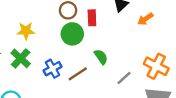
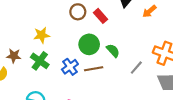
red rectangle: (92, 18) -> (100, 16), turned -32
green circle: (72, 34) -> (89, 44), moved
brown line: (78, 74) -> (94, 69), turned 30

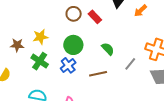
green circle: (89, 44) -> (73, 45), moved
brown star: (14, 56) -> (17, 45), moved
brown line: (94, 69) -> (98, 74), moved

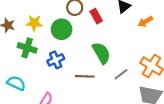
green circle: (73, 45) -> (62, 29), moved
green semicircle: (108, 49) -> (101, 53), size x1.5
green cross: (40, 61) -> (27, 48), turned -30

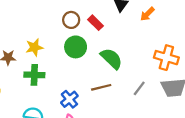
green circle: (62, 29) -> (76, 47), moved
blue cross: (56, 60) -> (69, 99), moved
gray line: (121, 74) -> (139, 88), moved

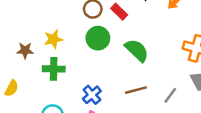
brown line: (101, 87) -> (136, 90), moved
gray line: (139, 88) -> (170, 95), moved

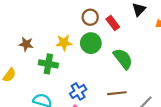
yellow star: (53, 39) -> (64, 43), moved

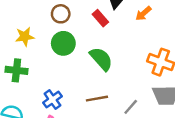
red rectangle: (113, 23) -> (100, 18), moved
yellow star: (64, 43) -> (25, 37), moved

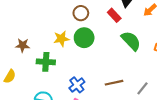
yellow star: (25, 37) -> (61, 39), moved
green semicircle: (101, 59) -> (131, 41), moved

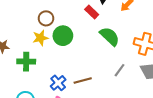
brown circle: (81, 13) -> (46, 18), moved
brown line: (114, 83) -> (83, 81), moved
gray line: (142, 88) -> (120, 70), moved

